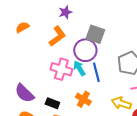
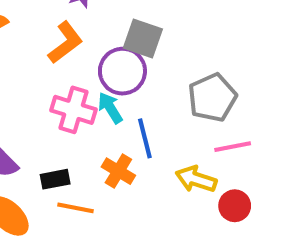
blue line: (96, 72) -> (145, 138), moved
black rectangle: (52, 103) -> (55, 179), turned -32

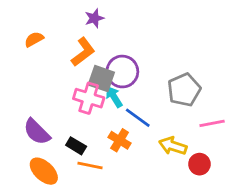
gray square: (143, 38) -> (101, 79), moved
blue line: (145, 138) -> (138, 118), turned -40
pink line: (233, 147) -> (212, 123), moved
black rectangle: (55, 179) -> (76, 146), turned 42

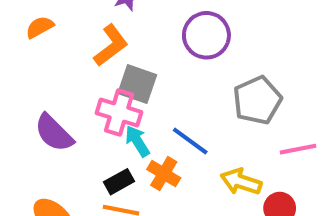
purple circle: (122, 72) -> (206, 35), moved
cyan arrow: (114, 97) -> (137, 141), moved
purple semicircle: (37, 132) -> (54, 133), moved
black rectangle: (76, 146) -> (119, 182), moved, turned -60

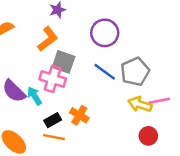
cyan arrow: (137, 141) -> (34, 96), moved
blue line: (190, 141) -> (105, 72), moved
yellow arrow: (241, 182) -> (140, 104), moved

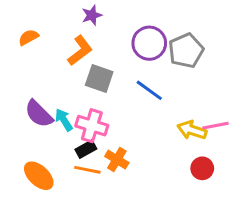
gray pentagon: (135, 72) -> (186, 51), moved
pink cross: (53, 79) -> (92, 126), moved
orange cross: (79, 115) -> (117, 160), moved

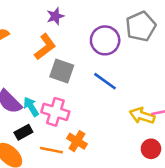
gray pentagon: (186, 51) -> (141, 26), moved
black rectangle: (86, 149) -> (23, 132), moved

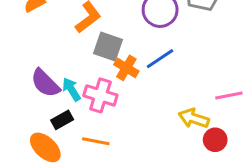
blue line: (105, 81) -> (160, 59), turned -70
yellow arrow: (142, 116) -> (194, 118), moved
orange cross: (77, 141) -> (126, 68), moved

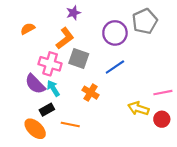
orange cross: (126, 68) -> (90, 93), moved
pink cross: (100, 95) -> (50, 64), moved
red circle: (215, 140) -> (162, 119), moved

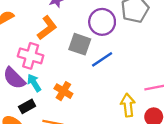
gray square: (79, 59) -> (80, 44), moved
orange cross: (90, 93) -> (63, 91), moved
yellow arrow: (138, 109) -> (128, 105), turned 66

